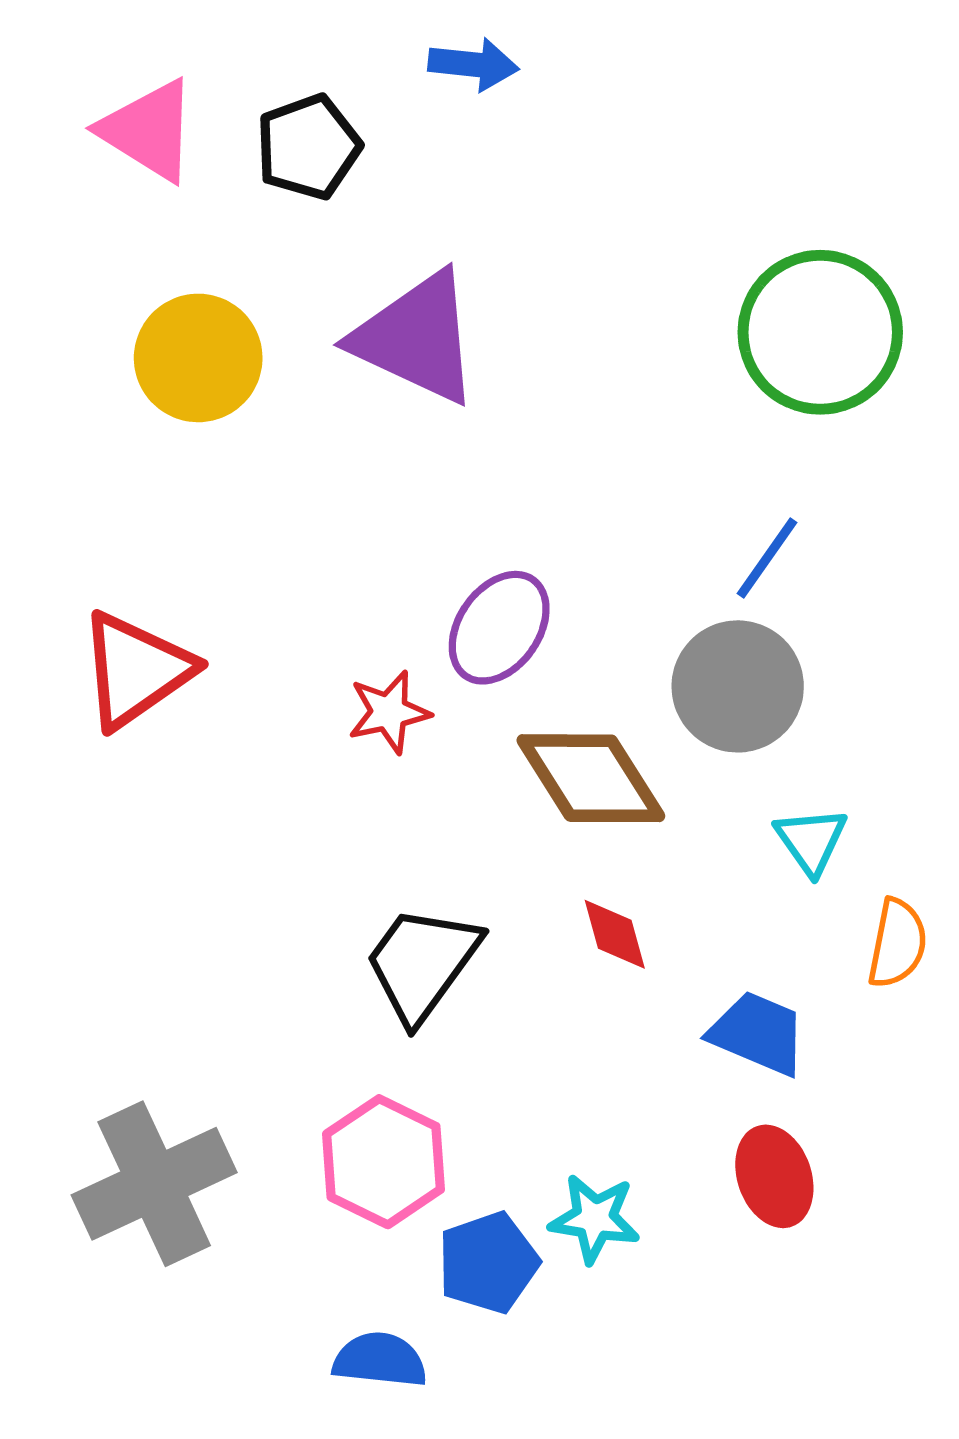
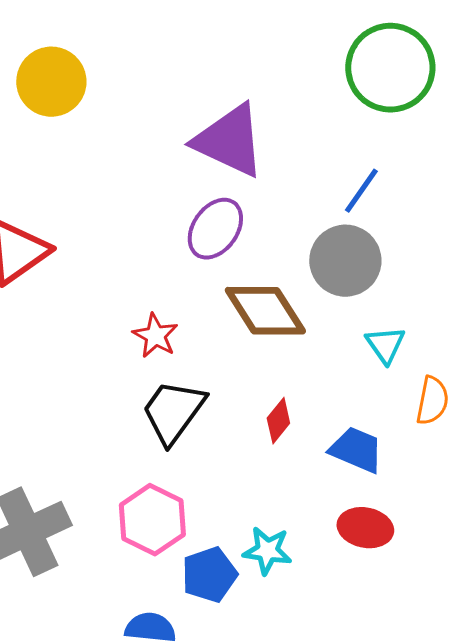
purple triangle: (417, 338) -> (229, 141), moved
red star: (389, 712) -> (155, 336), moved, turned -30
red diamond: (615, 934) -> (278, 421), moved, turned 54
red ellipse: (774, 1176) -> (365, 528), turned -60

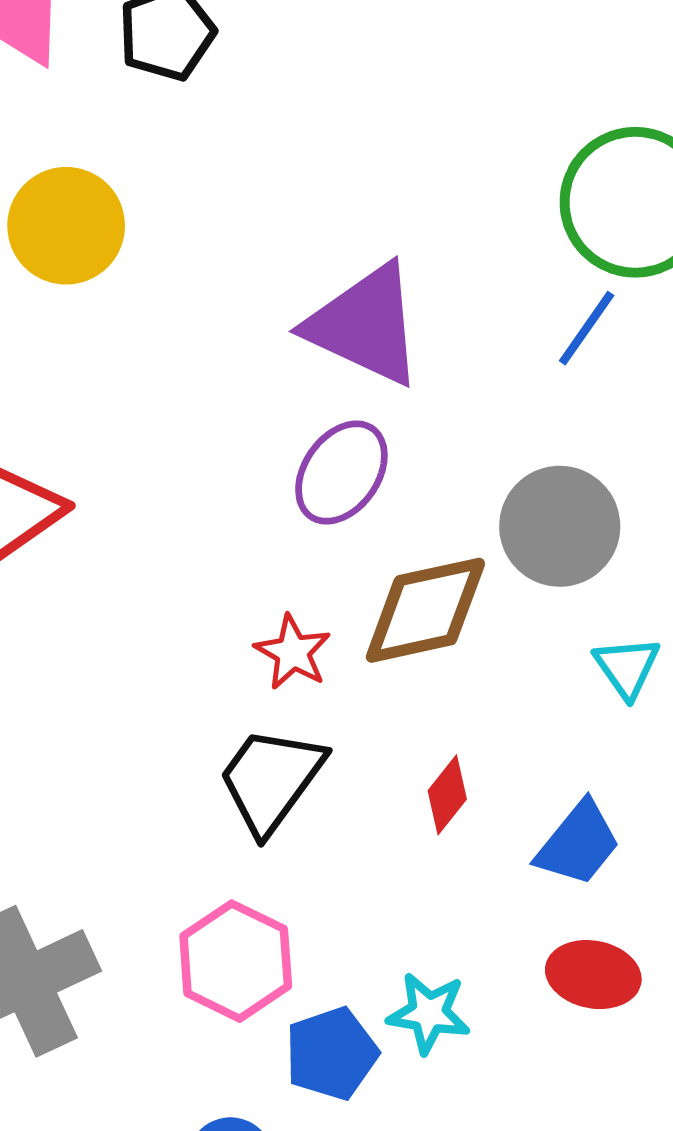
blue line: (361, 191) -> (587, 328), moved
brown diamond: (265, 311) -> (425, 610), turned -70
red star: (155, 336) -> (293, 652), moved
blue trapezoid: (356, 450) -> (578, 844), turned 106

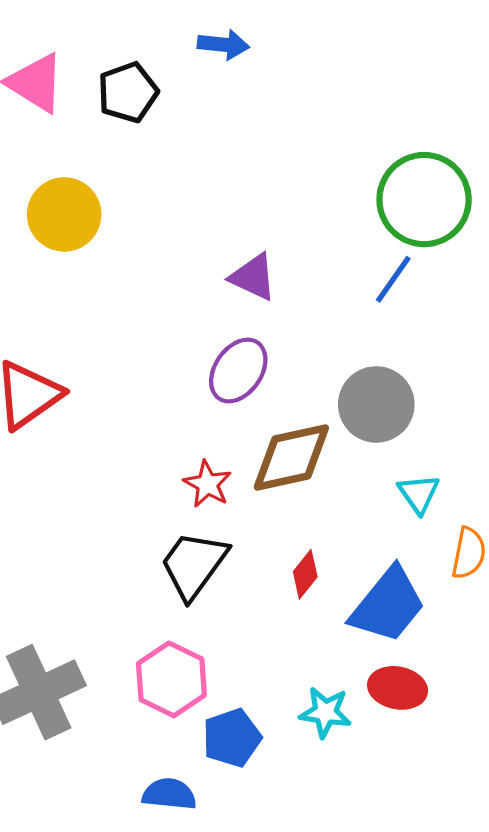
purple triangle: (365, 325) -> (253, 277), size x0.6
blue trapezoid: (578, 844) -> (388, 605), size x1.4
cyan star: (429, 1013) -> (325, 712), moved

